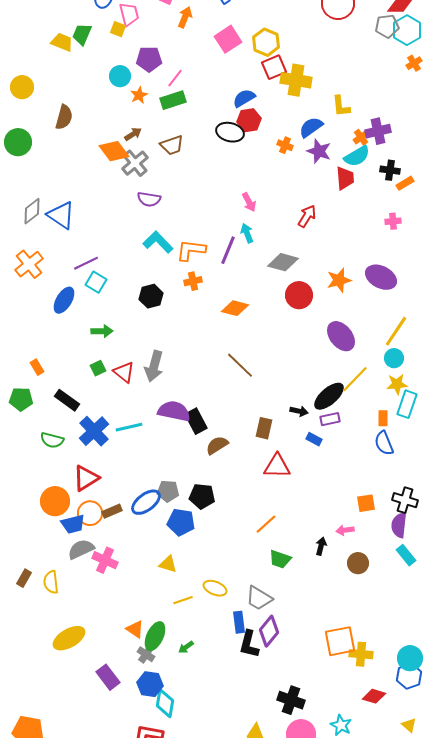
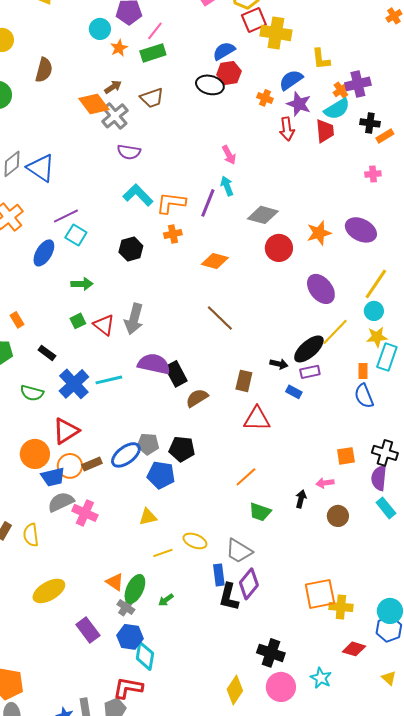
red arrow: (307, 216) -> (287, 129), moved, turned 140
black rectangle: (67, 400) -> (47, 353), size x0.7
yellow triangle: (168, 564) -> (148, 517), turned -30

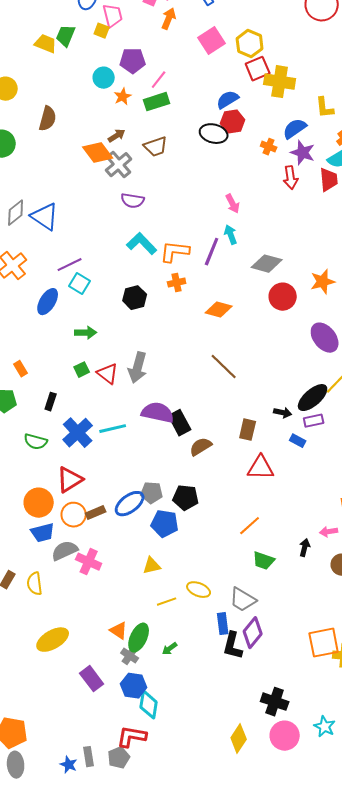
black rectangle: (47, 353) -> (51, 402), turned 72
blue trapezoid: (53, 477) -> (43, 533), moved

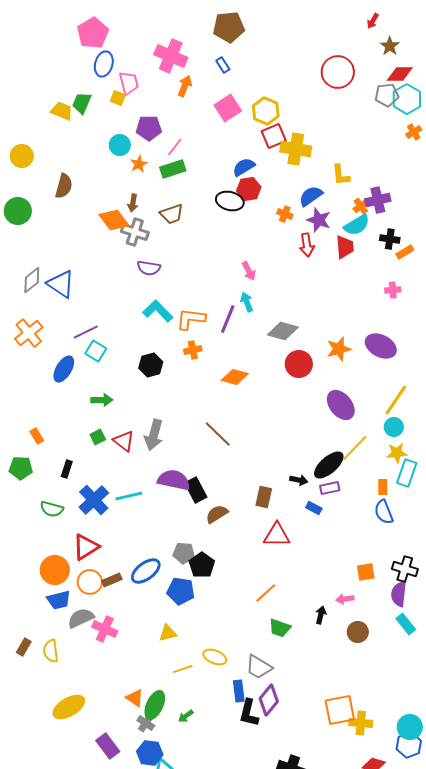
brown arrow: (117, 136) -> (133, 203), turned 132
gray cross: (119, 165) -> (135, 232), turned -32
brown line: (224, 367) -> (218, 434), moved
gray pentagon: (152, 493) -> (184, 553), moved
black pentagon: (186, 498) -> (202, 565), turned 30

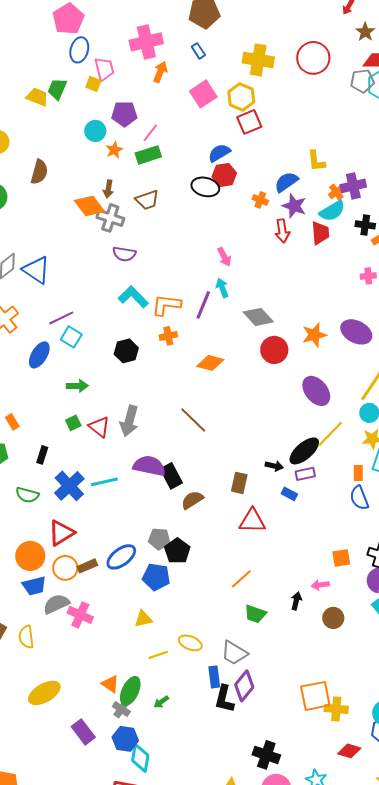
pink cross: (171, 56) -> (146, 42), turned -36
yellow cross: (296, 149) -> (258, 60), moved
gray diamond: (283, 331) -> (258, 317), turned 32

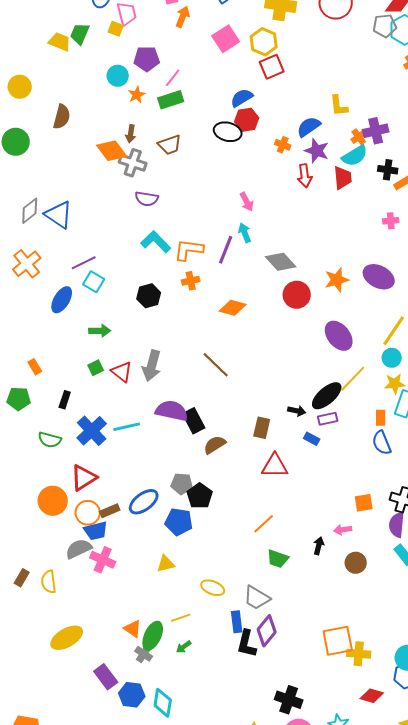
blue trapezoid: (34, 586) -> (96, 531), moved
yellow line: (158, 655) -> (181, 618), moved
blue hexagon: (125, 739) -> (132, 695), moved

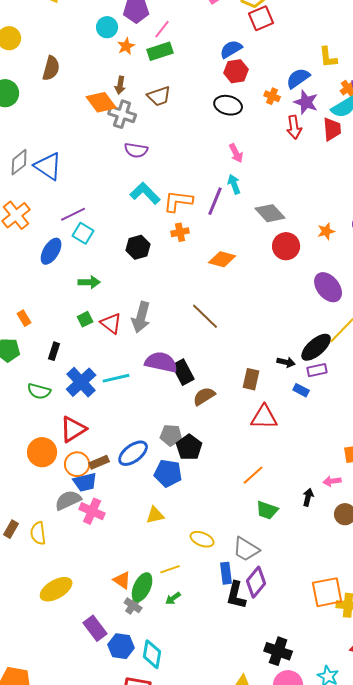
black ellipse: (228, 132) -> (228, 105), moved
orange star: (337, 280) -> (326, 231), size x0.7

